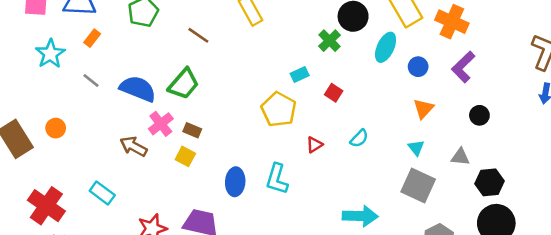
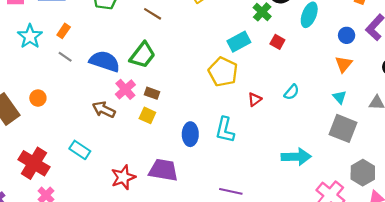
orange rectangle: (92, 38) -> (64, 31), moved
blue circle: (418, 67) -> (347, 35), moved
cyan rectangle: (300, 74) -> (239, 42), size x1.5
red square: (334, 93) -> (277, 42), moved

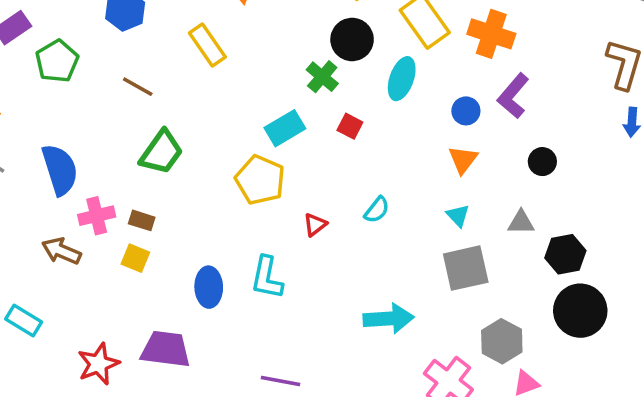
green trapezoid: (143, 55) -> (161, 152), moved
blue semicircle: (105, 61) -> (60, 170), turned 56
pink cross: (125, 89) -> (97, 216), turned 30
gray square: (343, 128) -> (466, 268), turned -32

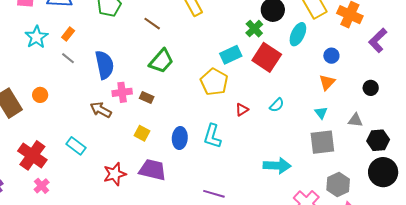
purple L-shape: (513, 96) -> (378, 40), moved
red square: (350, 126) -> (267, 57), size x2.0
yellow square: (135, 258) -> (142, 133), moved

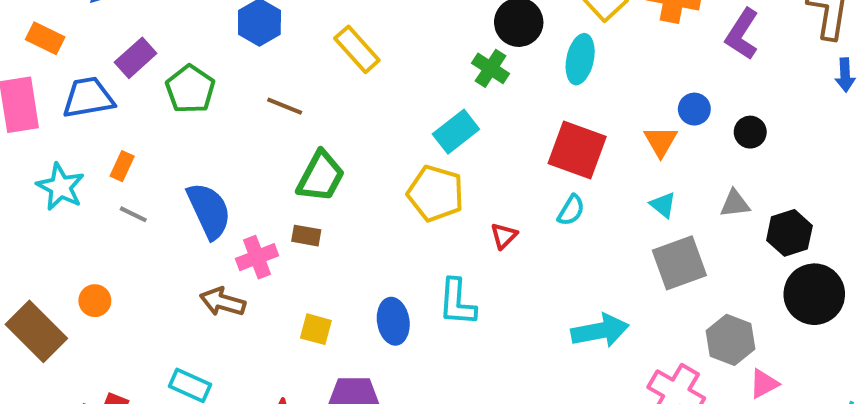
blue circle: (331, 56) -> (694, 109), moved
red square: (267, 57) -> (577, 150), moved
brown rectangle: (147, 97) -> (306, 236), moved

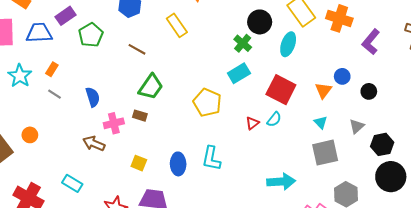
cyan rectangle: (456, 132) -> (239, 73), moved
gray triangle: (735, 204) -> (357, 126), turned -42
blue semicircle: (209, 211) -> (93, 97), size x0.7
red triangle: (504, 236) -> (252, 123), moved

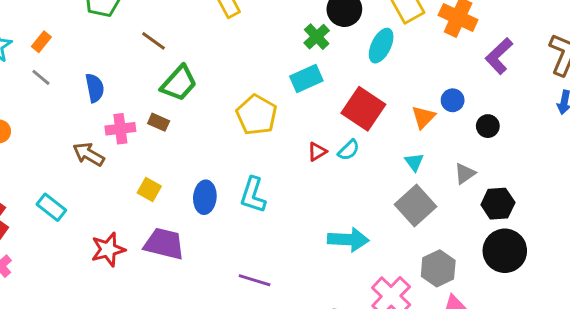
brown line: (137, 49) -> (153, 41), moved
gray square: (325, 153) -> (416, 206), turned -36

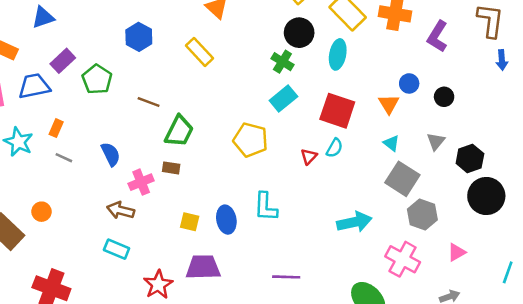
yellow square: (149, 189) -> (190, 222), moved
cyan rectangle: (51, 207) -> (117, 249), moved
gray hexagon: (438, 268) -> (422, 215), moved

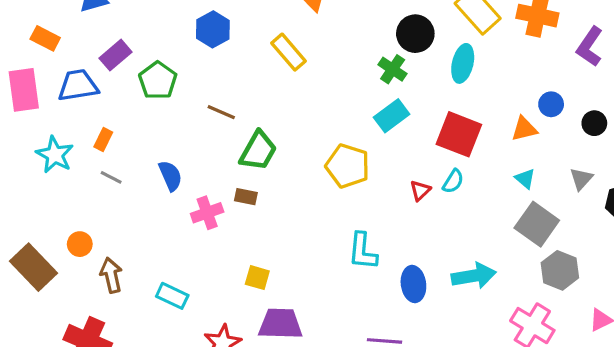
orange triangle: (389, 104) -> (524, 129), turned 45
brown arrow: (120, 210) -> (111, 275), moved, turned 60
blue ellipse: (226, 220) -> (413, 284), moved
yellow square: (190, 222) -> (257, 278), moved

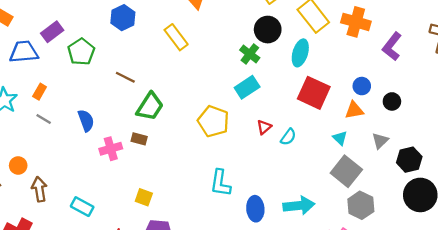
orange triangle: (524, 129) -> (354, 110), moved
red square: (459, 134) -> (314, 93), moved
red triangle: (420, 190) -> (264, 127), moved

